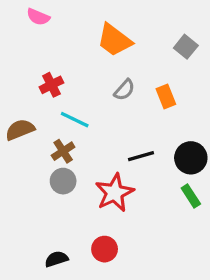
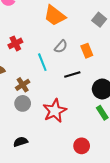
cyan line: (75, 120) -> (42, 62), moved, turned 42
black line: (141, 156) -> (72, 74), moved
red circle: (105, 249) -> (82, 146), moved
black semicircle: (56, 259) -> (21, 142), moved

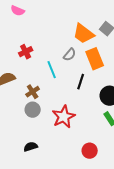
orange trapezoid: (55, 16) -> (84, 34), moved
orange rectangle: (87, 51) -> (95, 59), size x1.5
black line: (72, 74) -> (81, 82), turned -56

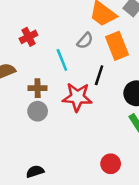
brown cross: (33, 92) -> (38, 88), turned 32
red star: (64, 117) -> (77, 97), moved, turned 30
black semicircle: (31, 147) -> (35, 171), moved

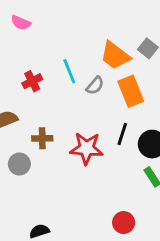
cyan line: (62, 60) -> (69, 71), moved
black line: (99, 75) -> (122, 134), moved
gray circle: (38, 111) -> (19, 164), moved

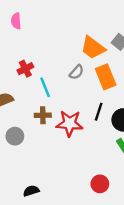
pink semicircle: (21, 23) -> (16, 21), turned 63
cyan line: (69, 71) -> (45, 87), moved
brown cross: (42, 138) -> (43, 115), moved

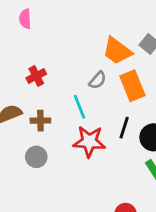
cyan line: (45, 87) -> (80, 107), moved
brown cross: (43, 115) -> (40, 121), moved
gray circle: (15, 136) -> (36, 157), moved

